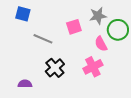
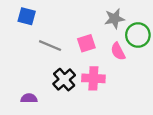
pink square: (74, 27) -> (86, 43), moved
pink cross: (93, 67) -> (93, 78), moved, turned 30

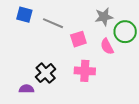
gray line: (50, 46) -> (53, 23), moved
black cross: (64, 80) -> (46, 73), moved

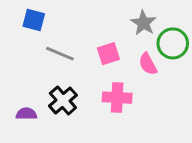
gray star: (104, 17) -> (143, 23), turned -30
gray line: (53, 23) -> (60, 54), moved
purple semicircle: (26, 89) -> (26, 114), moved

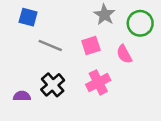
gray star: (143, 23) -> (104, 15), moved
green circle: (173, 43) -> (140, 23), moved
pink cross: (117, 98) -> (98, 82), turned -30

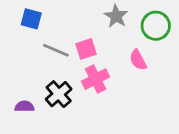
pink square: (91, 45) -> (86, 49), moved
pink cross: (98, 82) -> (96, 79), moved

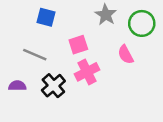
blue square: (31, 19) -> (46, 17), moved
gray line: (56, 50) -> (35, 55), moved
purple semicircle: (24, 106) -> (17, 86), moved

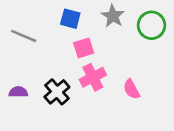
blue square: (46, 17) -> (70, 19), moved
gray line: (35, 55) -> (24, 36), moved
pink semicircle: (126, 55) -> (132, 89), moved

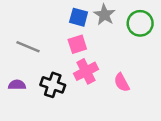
blue square: (70, 19) -> (79, 17), moved
gray line: (24, 36) -> (28, 47), moved
black cross: (57, 92) -> (53, 85), turned -30

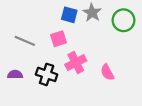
pink square: (77, 44) -> (58, 39), moved

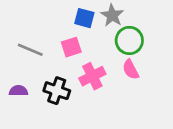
green circle: (124, 20) -> (129, 40), moved
pink semicircle: (107, 72) -> (131, 70), moved

